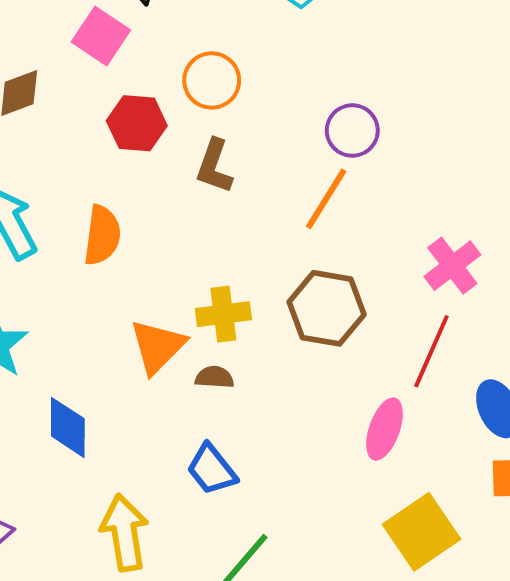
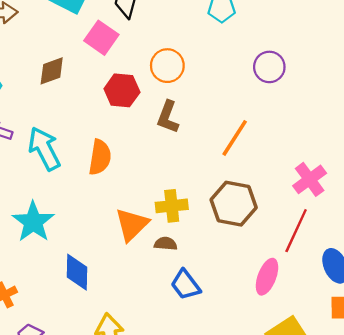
purple circle: (352, 130) -> (269, 67), moved
blue trapezoid: (212, 469) -> (185, 285), moved

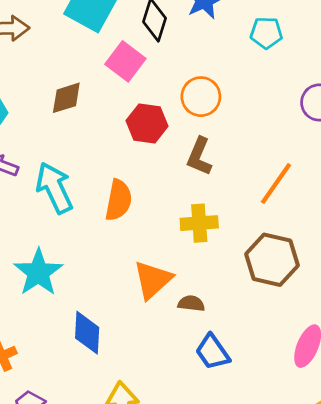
yellow cross: (172, 206) -> (199, 223), moved

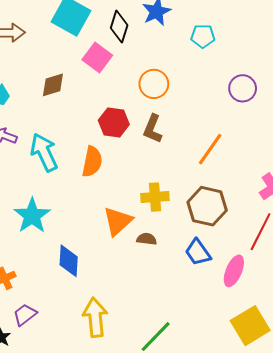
red hexagon: (147, 123) -> (114, 122), moved
yellow cross: (199, 223) -> (155, 197), moved
blue trapezoid: (213, 352) -> (198, 252), moved

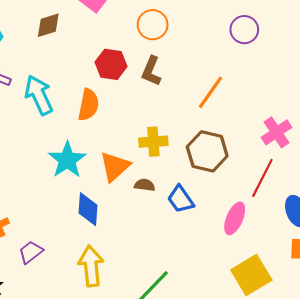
cyan star: (32, 216) -> (67, 160), moved
blue trapezoid: (198, 252) -> (181, 199), moved
blue diamond: (69, 261) -> (88, 209), moved
purple trapezoid: (25, 315) -> (31, 252), moved

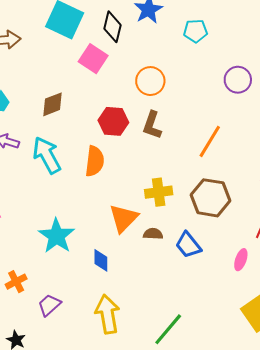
brown diamond: (48, 25) -> (53, 104), moved
cyan star: (67, 160) -> (57, 236), moved
blue diamond: (88, 209) -> (101, 260), size x0.7
pink ellipse: (235, 218) -> (241, 260), size x0.7

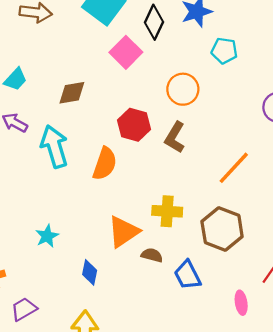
cyan pentagon: (195, 31) -> (224, 51), moved
cyan star: (57, 236) -> (47, 236), size x0.6
pink ellipse: (241, 260) -> (241, 303), turned -40

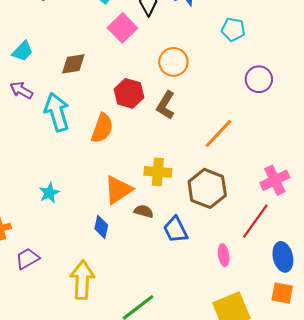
cyan pentagon: (224, 51) -> (233, 29), moved
blue diamond: (90, 272) -> (101, 227), moved

